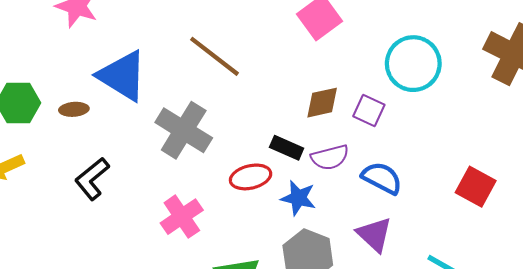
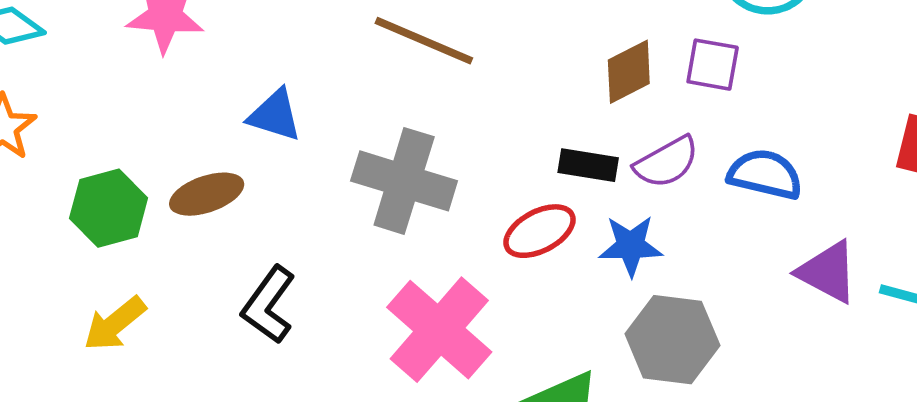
blue triangle: (122, 76) -> (275, 115), size x0.6
brown ellipse: (74, 109) -> (207, 194), size x1.4
pink cross: (182, 217) -> (439, 330), size x1.4
purple triangle: (374, 234) -> (828, 272), moved

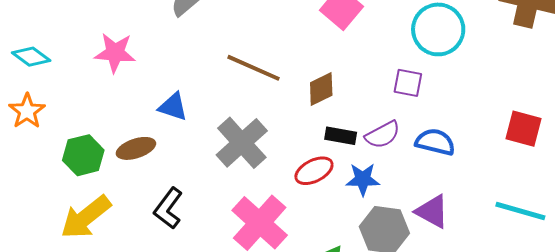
brown diamond: (629, 72) -> (321, 89), moved
gray cross: (404, 181) -> (242, 143), turned 30
purple triangle: (828, 272) -> (432, 211), moved
yellow arrow: (115, 324) -> (86, 217), size x1.5

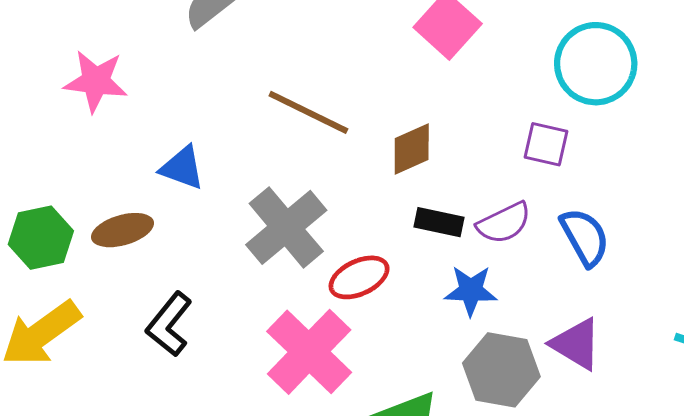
blue semicircle: (435, 142) -> (585, 237), turned 45
red ellipse: (314, 171) -> (359, 277), moved

